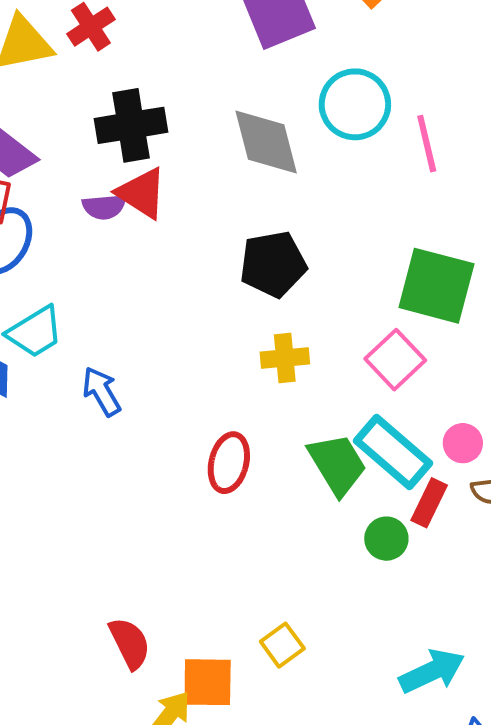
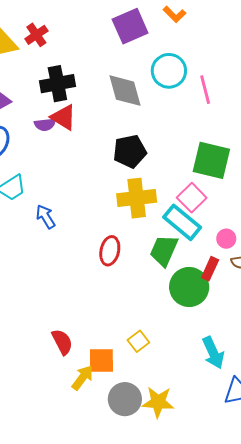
yellow cross: (285, 358) -> (137, 198), size x1.6
cyan rectangle: (393, 452) -> (182, 222), moved
green trapezoid: (337, 464) -> (164, 250), turned -124
green circle: (386, 539) -> (189, 287), size x1.8
cyan arrow: (432, 671) -> (213, 353), turned 92

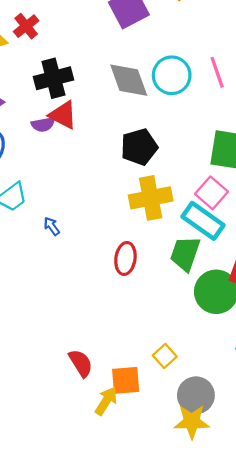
cyan circle: (169, 71) -> (172, 75), moved
blue arrow: (46, 217) -> (52, 226), size x0.7
gray circle: (125, 399) -> (196, 395), moved

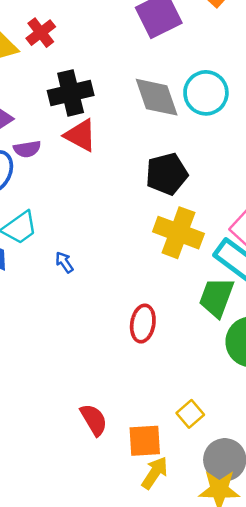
purple semicircle: (43, 124) -> (27, 149), moved
yellow cross: (151, 198) -> (178, 233), turned 30
red ellipse: (125, 258) -> (143, 324), moved
yellow arrow: (106, 401) -> (155, 473), moved

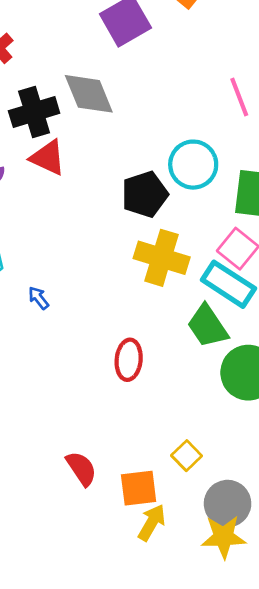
cyan circle: (206, 93) -> (193, 165), moved
gray diamond: (157, 97) -> (89, 94), moved
green trapezoid: (216, 297) -> (208, 326), turned -51

